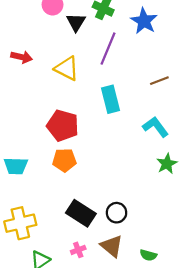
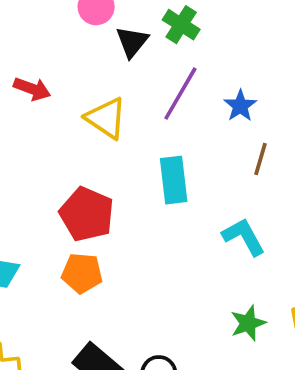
blue star: (144, 21) -> (240, 106), moved, size x0.7
brown line: (159, 81) -> (260, 159), turned -60
green star: (167, 164) -> (248, 323), moved

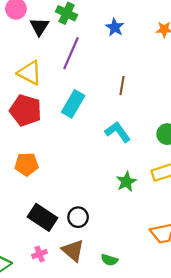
blue star: (240, 106) -> (115, 27), moved
cyan rectangle: (174, 180) -> (73, 104), turned 44
red pentagon: (87, 214) -> (26, 110), moved

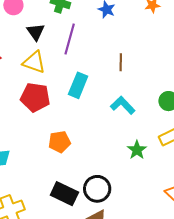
black triangle: (39, 27) -> (36, 32), moved
orange pentagon: (26, 164) -> (59, 142), moved
black circle: (78, 217) -> (97, 189), size x1.4

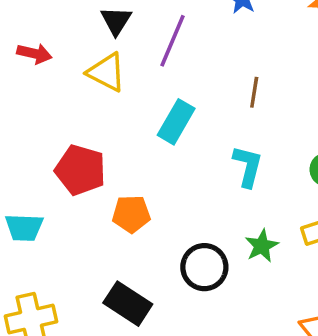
red pentagon: (35, 97) -> (80, 170), moved
cyan L-shape: (123, 105) -> (248, 166), turned 50
black circle: (97, 189) -> (204, 267), moved

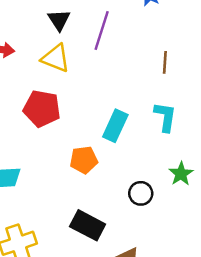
cyan rectangle: (176, 122) -> (115, 126), moved
red pentagon: (80, 170) -> (42, 109), moved
black circle: (204, 267) -> (141, 193), size x0.7

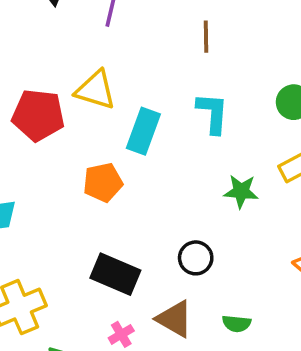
yellow triangle: (56, 58) -> (96, 90), moved
green star: (181, 174) -> (241, 191), turned -30
black circle: (141, 193) -> (196, 258), moved

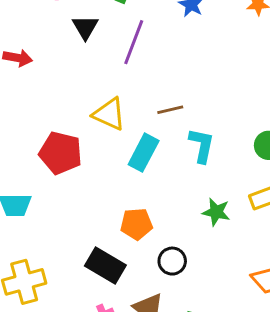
brown line: (206, 37) -> (170, 110), moved, turned 70
red pentagon: (38, 115) -> (61, 153), moved
orange pentagon: (103, 182) -> (136, 224), moved

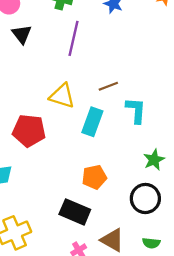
black triangle: (85, 27) -> (22, 34), moved
green star: (216, 212) -> (154, 160), turned -30
black circle: (172, 261) -> (145, 198), moved, size x1.4

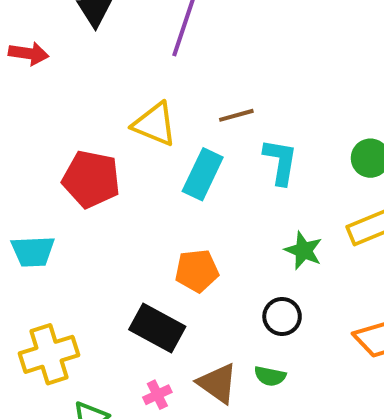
green star: (154, 160) -> (303, 250), turned -30
black circle: (145, 198) -> (282, 317), size x0.7
green semicircle: (151, 243) -> (270, 376), moved

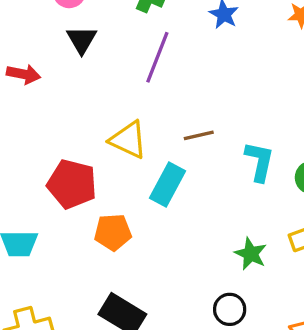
cyan L-shape: (280, 162) -> (259, 161), moved
orange pentagon: (197, 271) -> (113, 232), moved

